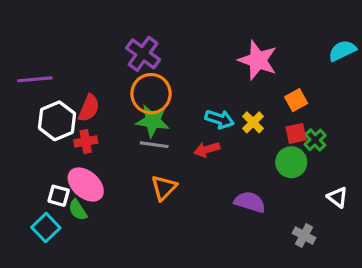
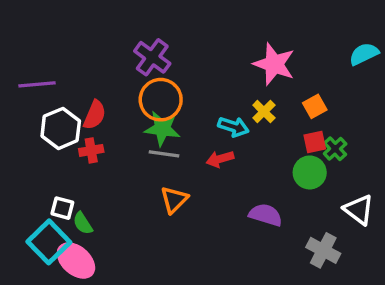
yellow cross: (253, 122) -> (264, 112), moved
pink ellipse: (86, 185) -> (76, 261), moved
white triangle: (337, 197) -> (359, 210), size x1.4
cyan square: (46, 228) -> (49, 242), size x1.4
gray cross: (304, 235) -> (323, 250), size x1.4

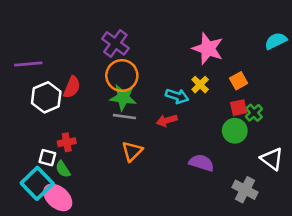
red cross: (91, 150) -> (67, 142), moved

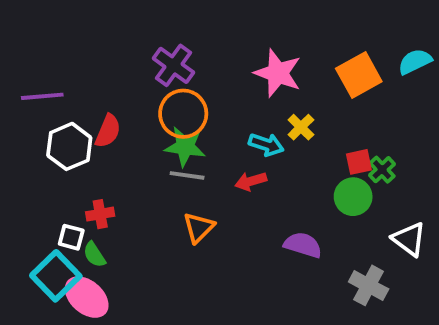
pink star: (208, 49) -> (278, 73), moved
orange square: (239, 81) -> (359, 75), moved, size x1.6

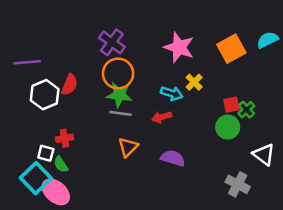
purple semicircle: (303, 245) -> (173, 158), moved

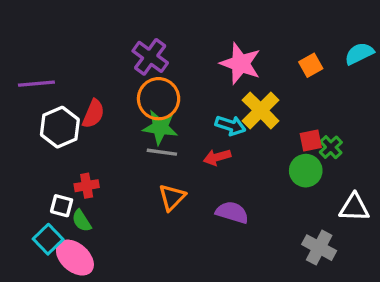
orange square: (231, 49) -> (311, 65), size x0.6
yellow cross: (194, 82) -> (261, 110), size x1.6
white triangle: (264, 154) -> (354, 207), turned -35
cyan square: (36, 178) -> (48, 239), size x0.7

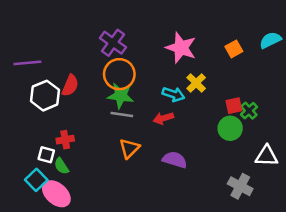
yellow cross: (261, 110) -> (196, 83), size x0.7

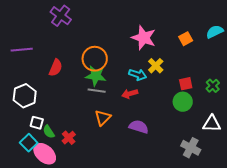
purple cross: (113, 43) -> (61, 16), moved
white hexagon: (45, 96) -> (25, 96), moved
green cross: (249, 111) -> (213, 86), moved
red cross: (65, 140) -> (69, 138), moved, turned -32

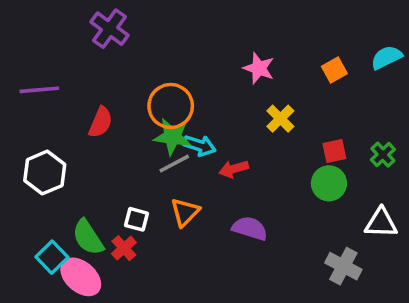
pink star: (144, 38) -> (259, 68), size x0.7
cyan arrow: (138, 75) -> (199, 146), moved
gray line: (97, 91) -> (174, 164), turned -36
white square: (37, 123) -> (136, 219), moved
green semicircle: (49, 132) -> (88, 237), size x1.5

